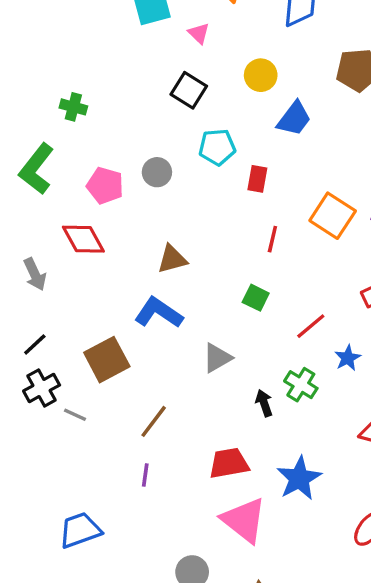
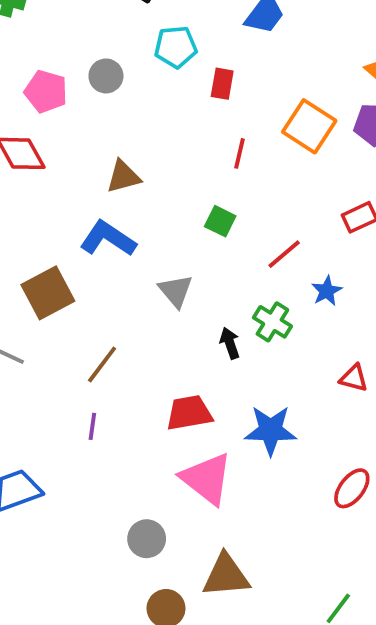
gray triangle: (217, 358) -> (176, 291), turned -40
blue star: (299, 478) -> (271, 430), turned 30

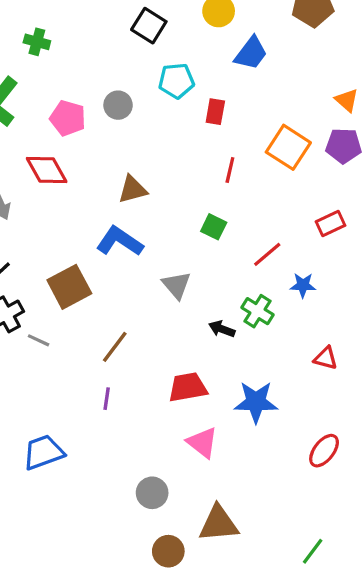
blue star: (327, 291) -> (303, 285), turned 30
black arrow: (230, 343) -> (222, 329), turned -50
pink triangle: (207, 479) -> (202, 443), size x0.7

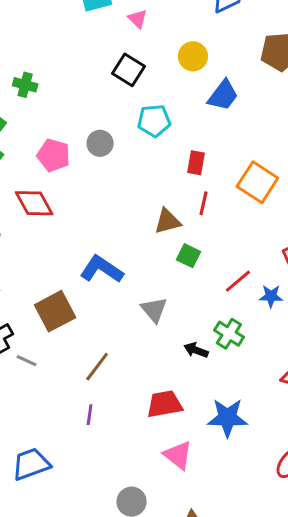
red rectangle: (215, 112) -> (196, 163), moved
brown triangle: (133, 189) -> (168, 221), moved
blue star: (303, 285) -> (271, 296), moved

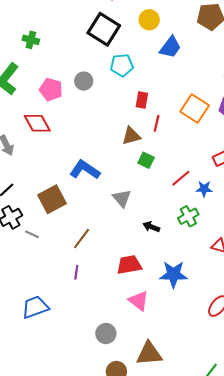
black square: (129, 70) -> (104, 29), size x1.4
red rectangle: (196, 163) -> (142, 100), moved
green cross: (229, 334) -> (188, 216), moved, turned 30

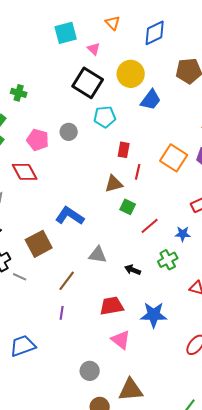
yellow circle: (149, 20) -> (131, 74), size x1.4
red line: (181, 178) -> (150, 226), moved
gray triangle: (122, 198) -> (98, 255), moved, turned -42

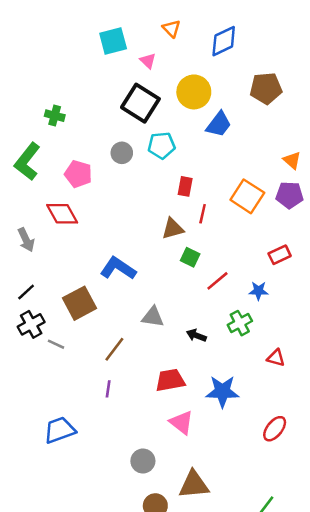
gray circle: (69, 132) -> (122, 153), moved

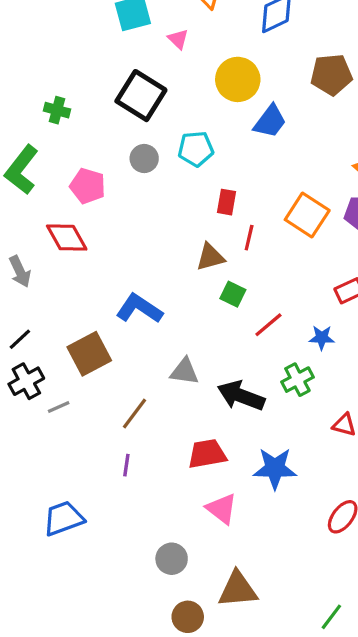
black square: (140, 103) -> (141, 96), moved
black arrow: (196, 336) -> (241, 396), size x1.8
gray line: (56, 344) -> (59, 407), turned -49

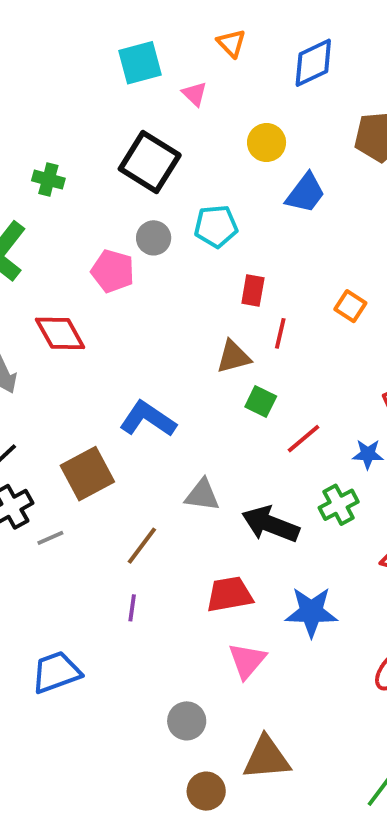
yellow circle: (238, 79) -> (267, 143), size x0.7
pink pentagon: (88, 186) -> (113, 271), moved
orange square: (307, 215) -> (350, 306), size x0.6
pink triangle: (222, 509) -> (247, 661), turned 32

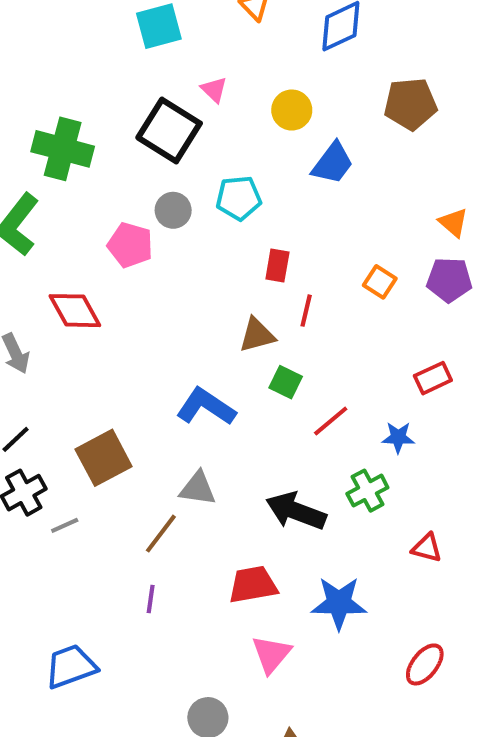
pink triangle: (194, 94) -> (214, 90), moved
green cross: (48, 180) -> (63, 149), size x1.8
blue L-shape: (148, 419) -> (206, 407), moved
gray triangle: (202, 495) -> (198, 489), moved

